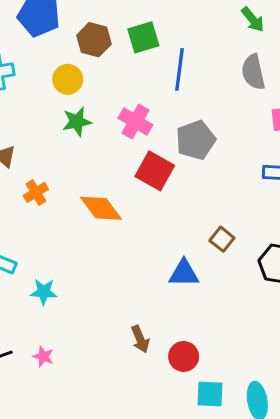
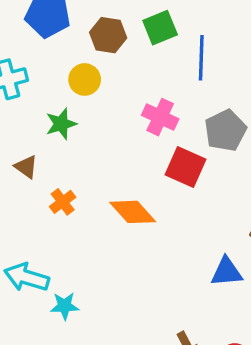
green star: (77, 122) -> (61, 124), moved
cyan star: (44, 292) -> (65, 306), moved

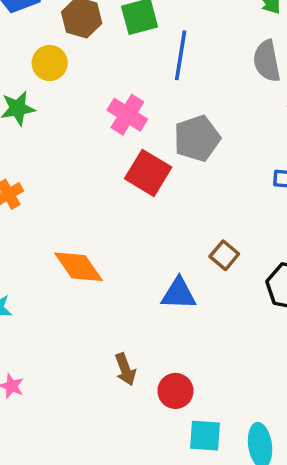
orange diamond: (133, 212) -> (79, 267), moved

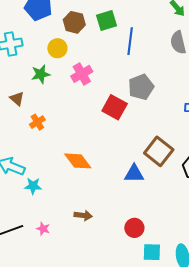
pink cross: (127, 115) -> (82, 74), moved, turned 30
brown square: (224, 255) -> (159, 151), size x1.8
brown arrow: (125, 369) -> (83, 215), moved, turned -60

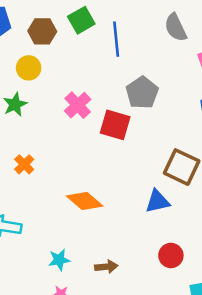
pink cross: (82, 74) -> (78, 105), moved
cyan star: (33, 186) -> (59, 260), moved
red circle: (134, 228) -> (171, 255), moved

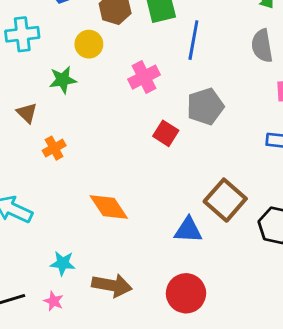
pink cross: (78, 105) -> (144, 77), moved
red square: (115, 125) -> (166, 133), size x0.7
red circle: (171, 255) -> (186, 293), size x1.4
brown arrow: (106, 267) -> (112, 285), size x1.5

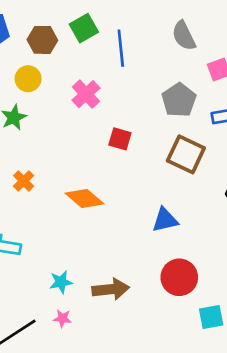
gray pentagon: (205, 106) -> (179, 100), moved
brown square: (225, 200) -> (186, 154), moved
orange diamond: (109, 207) -> (85, 199), moved

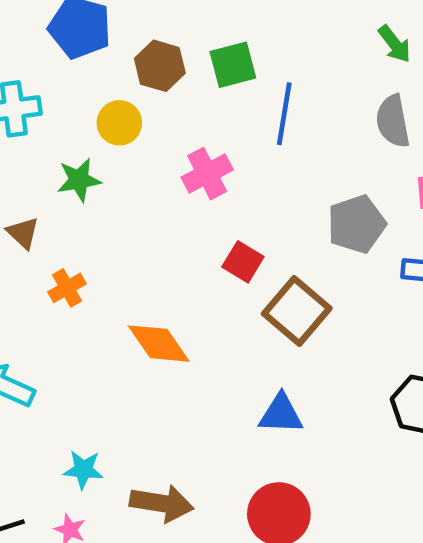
brown square: (186, 154) -> (297, 311), moved

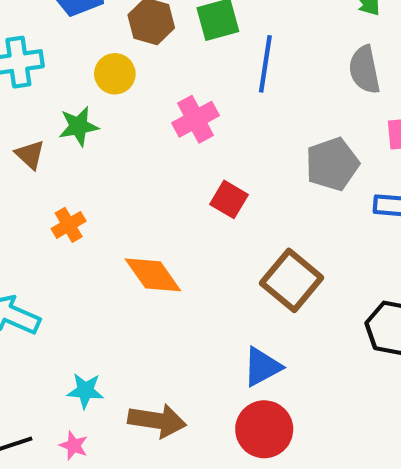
brown triangle: (23, 233) -> (30, 155), moved
brown square: (297, 311) -> (292, 280), moved
blue triangle: (281, 414) -> (262, 367), moved, turned -30

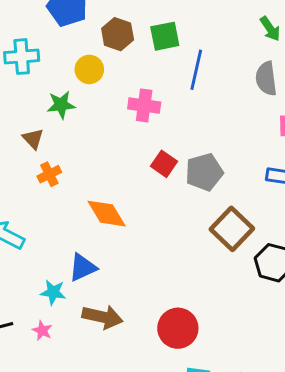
pink cross: (195, 119) -> (144, 105), turned 32
brown triangle: (30, 155) -> (33, 139), moved
gray pentagon: (332, 164) -> (204, 172), moved
brown square: (292, 280) -> (232, 229), moved
blue triangle: (262, 367) -> (83, 267), moved

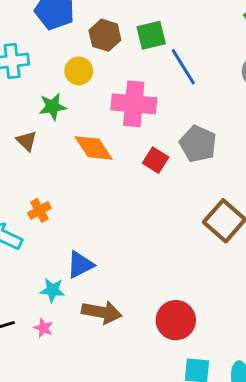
blue line: (196, 70) -> (183, 67), turned -42
pink cross: (144, 105) -> (134, 104), size x1.4
gray pentagon: (204, 172) -> (198, 144), moved, turned -30
orange cross: (49, 174) -> (39, 210), moved
orange diamond: (107, 214) -> (94, 148), moved

